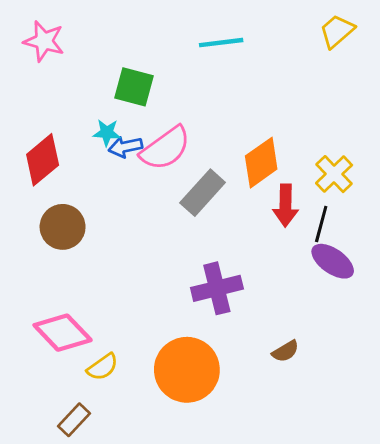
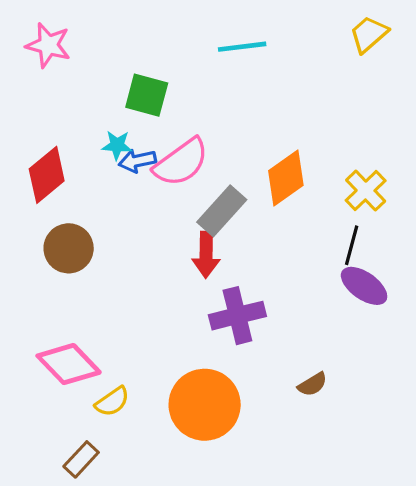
red arrow: (285, 205) -> (206, 255), moved

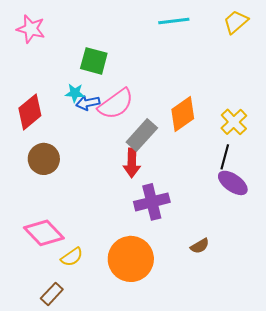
cyan line: (242, 47) -> (174, 21), moved

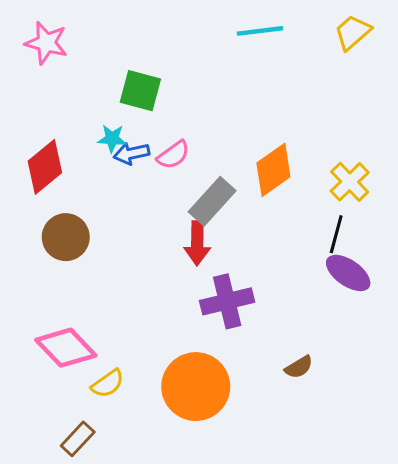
pink semicircle: (116, 104) -> (173, 155), size x0.6

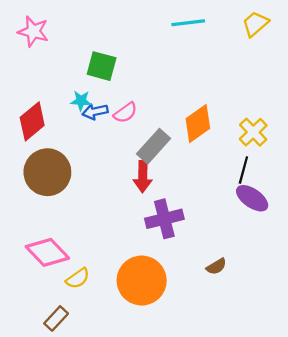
brown circle: (66, 237) -> (47, 172), size x1.4

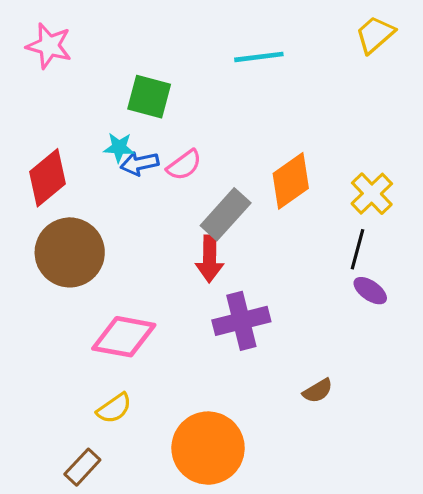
cyan line: (188, 23) -> (259, 57), moved
purple ellipse: (252, 198) -> (370, 291), size x0.7
pink diamond: (47, 252) -> (124, 337), moved, turned -36
orange circle: (142, 281) -> (208, 448), moved

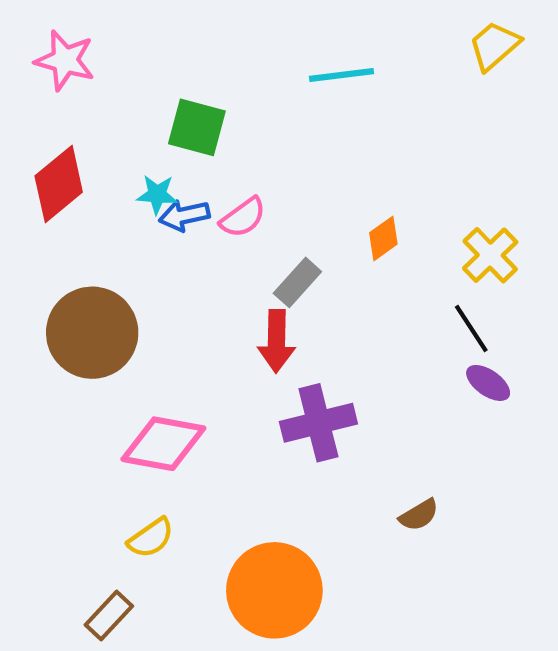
red diamond: (47, 178) -> (59, 184), moved
orange diamond: (291, 181) -> (383, 238), size x0.6
gray rectangle: (226, 214) -> (297, 282), size x0.7
black line: (357, 249) -> (471, 328), turned -48

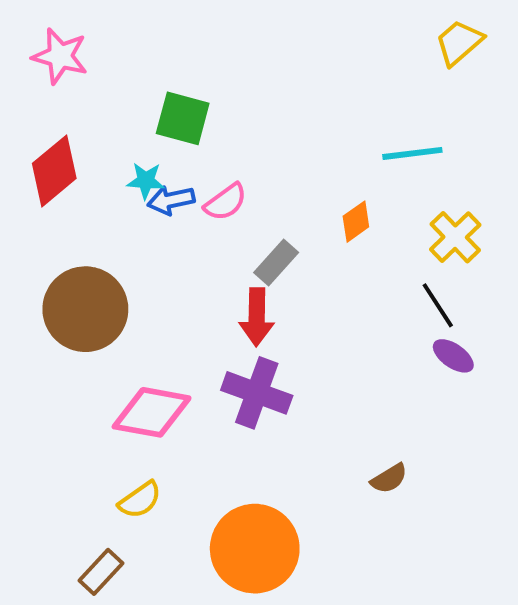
cyan line: (341, 75) -> (412, 153), moved
purple cross: (318, 423) -> (257, 393), moved, turned 34

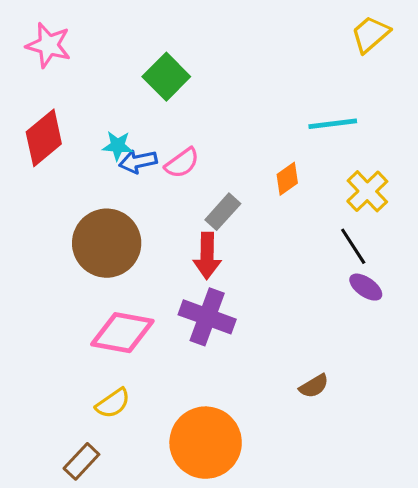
green square: (183, 118) -> (166, 77), moved, turned 30
brown circle: (85, 309) -> (107, 243), moved

